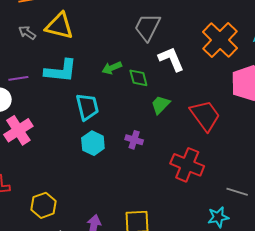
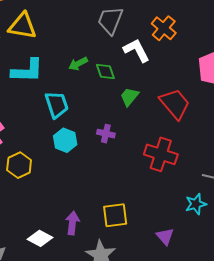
orange cross: (220, 40) -> (164, 28), moved, size x0.7
yellow hexagon: (44, 205) -> (19, 165), moved

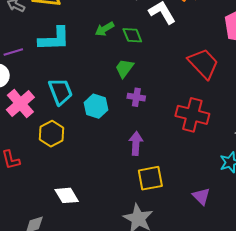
green trapezoid: (129, 97) -> (124, 68), moved
cyan trapezoid: (57, 105) -> (60, 92), moved
purple arrow: (72, 223) -> (136, 143), moved
white diamond: (40, 238) -> (67, 195), moved, turned 35

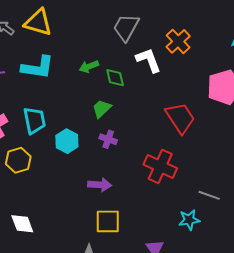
purple arrow: (136, 143) -> (100, 185), turned 80

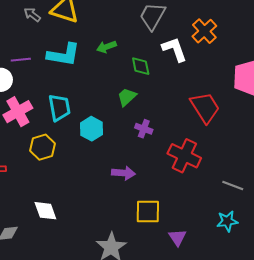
green arrow: (89, 67) -> (106, 47), moved
purple cross: (108, 139) -> (144, 129), moved
cyan star: (189, 220) -> (227, 221), moved
yellow square: (108, 221) -> (148, 212), moved

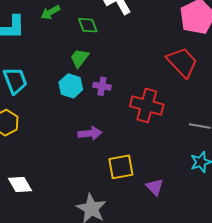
red trapezoid: (205, 108) -> (182, 62), moved
cyan hexagon: (92, 129) -> (71, 86), moved

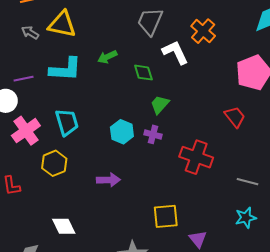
green trapezoid: (79, 58) -> (160, 104), moved
red trapezoid: (182, 62) -> (235, 117), size x0.7
purple arrow: (90, 133) -> (108, 180), moved

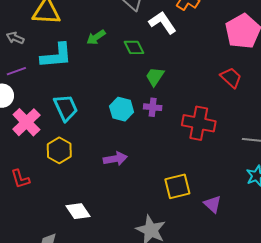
gray arrow: (30, 33) -> (15, 38), moved

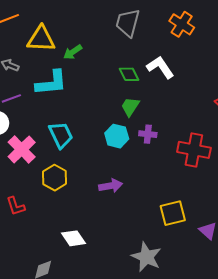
white L-shape: (163, 23) -> (160, 67), moved
green arrow: (96, 37) -> (73, 52), moved
green trapezoid: (155, 77) -> (130, 107), moved

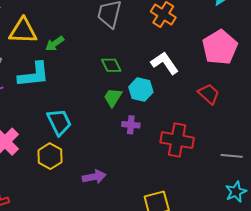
white L-shape: (160, 67) -> (165, 63), moved
cyan trapezoid: (61, 135) -> (59, 122), moved
cyan hexagon: (117, 136) -> (141, 90), moved
yellow hexagon: (55, 178) -> (50, 156), moved

